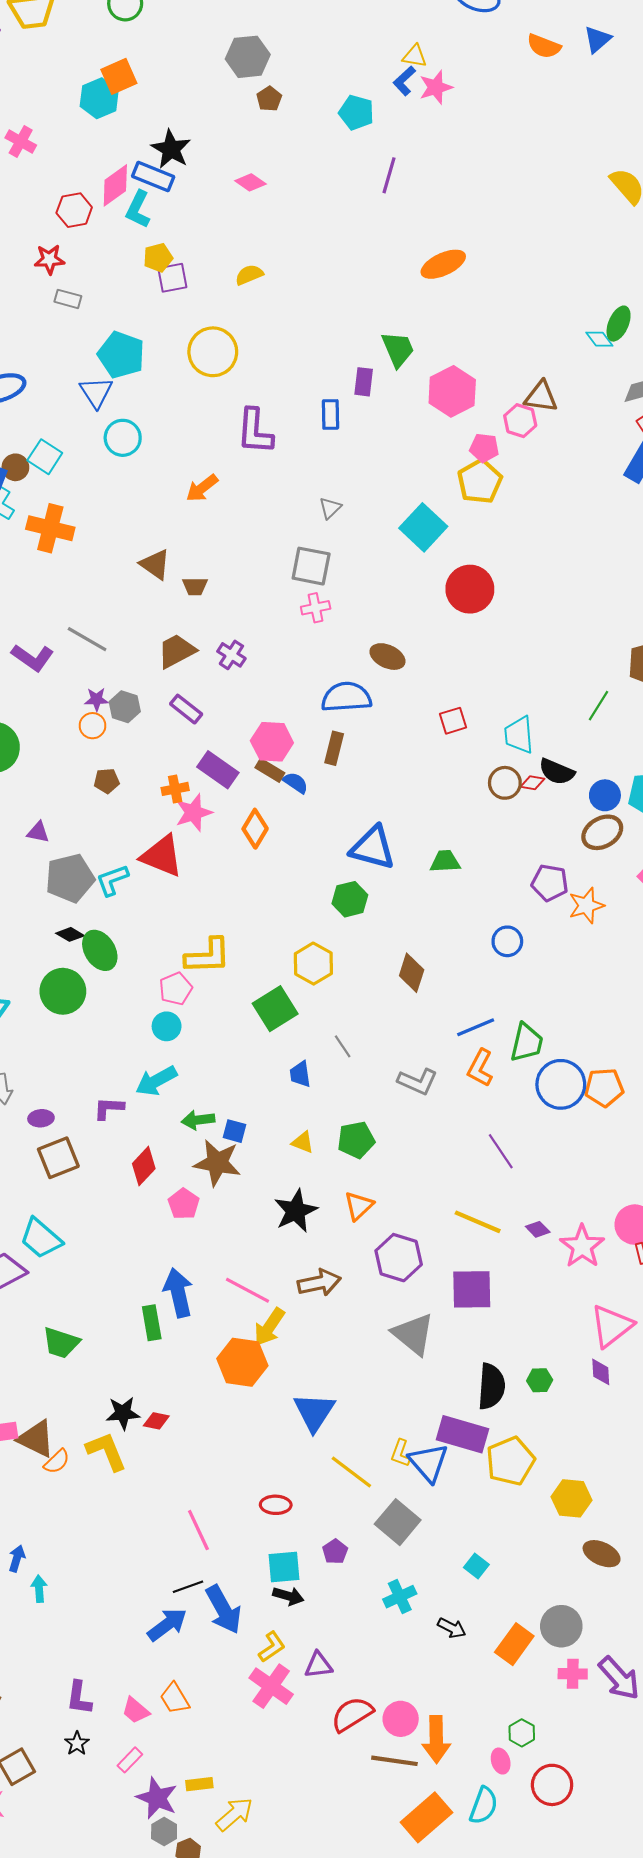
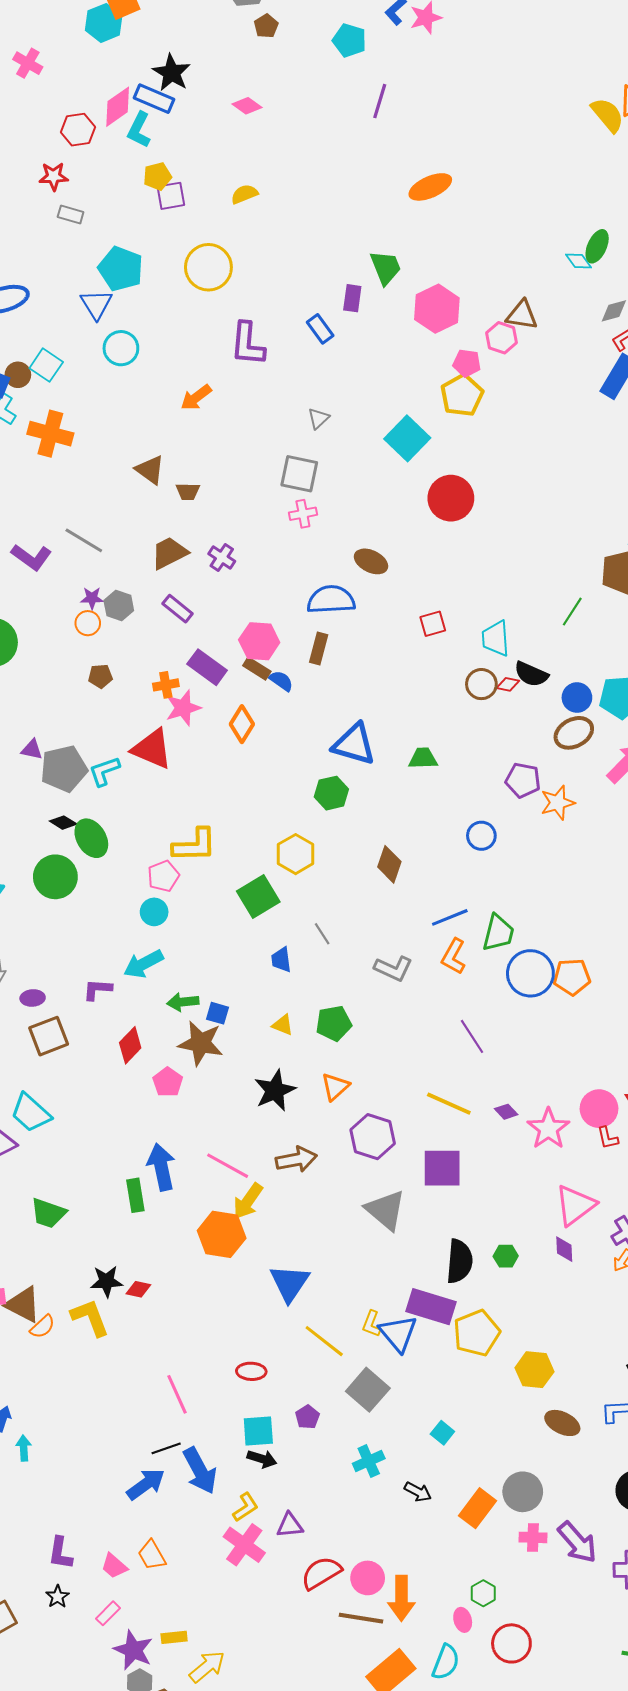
blue rectangle: (330, 414) -> (320, 329), turned -36
purple triangle: (38, 832) -> (32, 750), moved

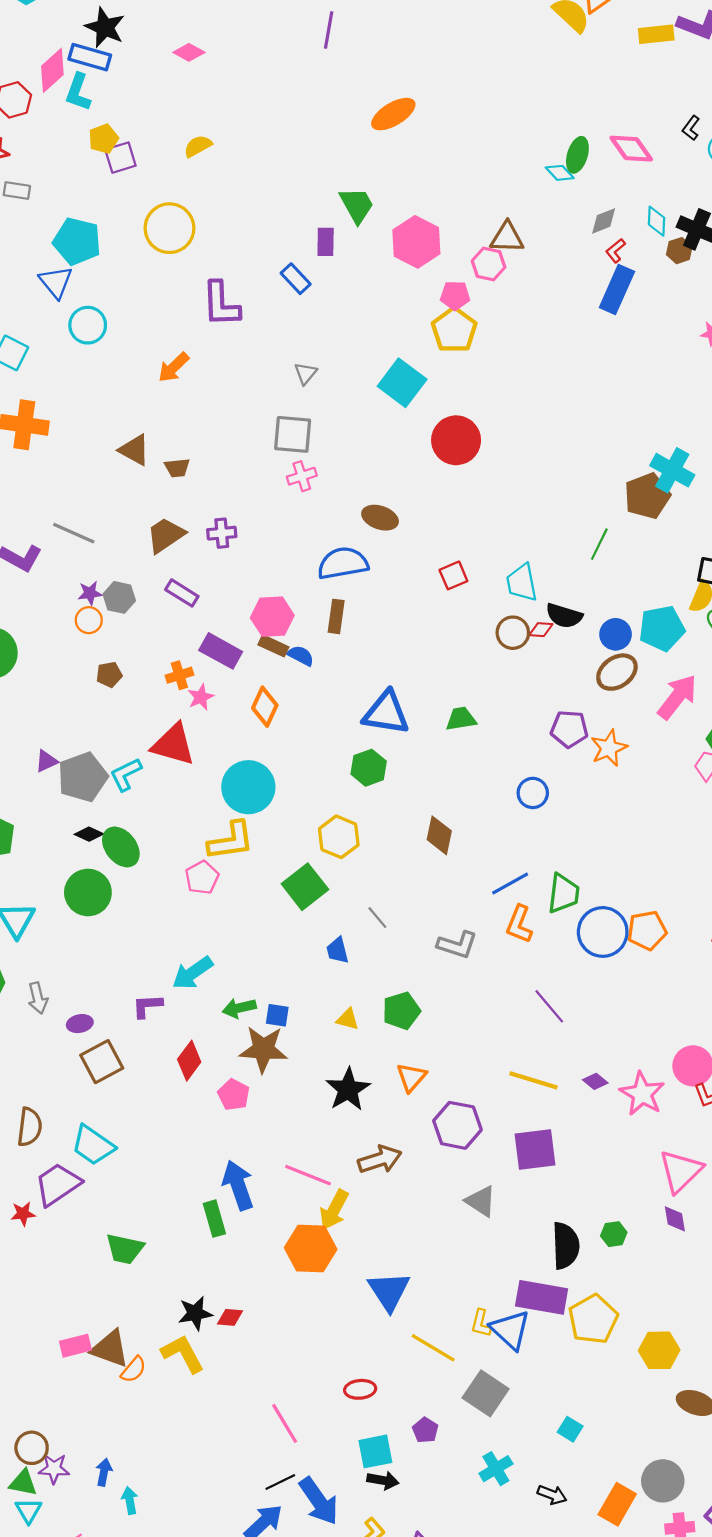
purple cross: (222, 558) -> (222, 533), turned -32
pink star: (183, 708) -> (201, 697), size x0.7
purple triangle: (32, 750) -> (46, 761), turned -30
cyan circle: (154, 912) -> (248, 787), moved, size x1.8
gray triangle: (386, 1210) -> (481, 1201), size x0.7

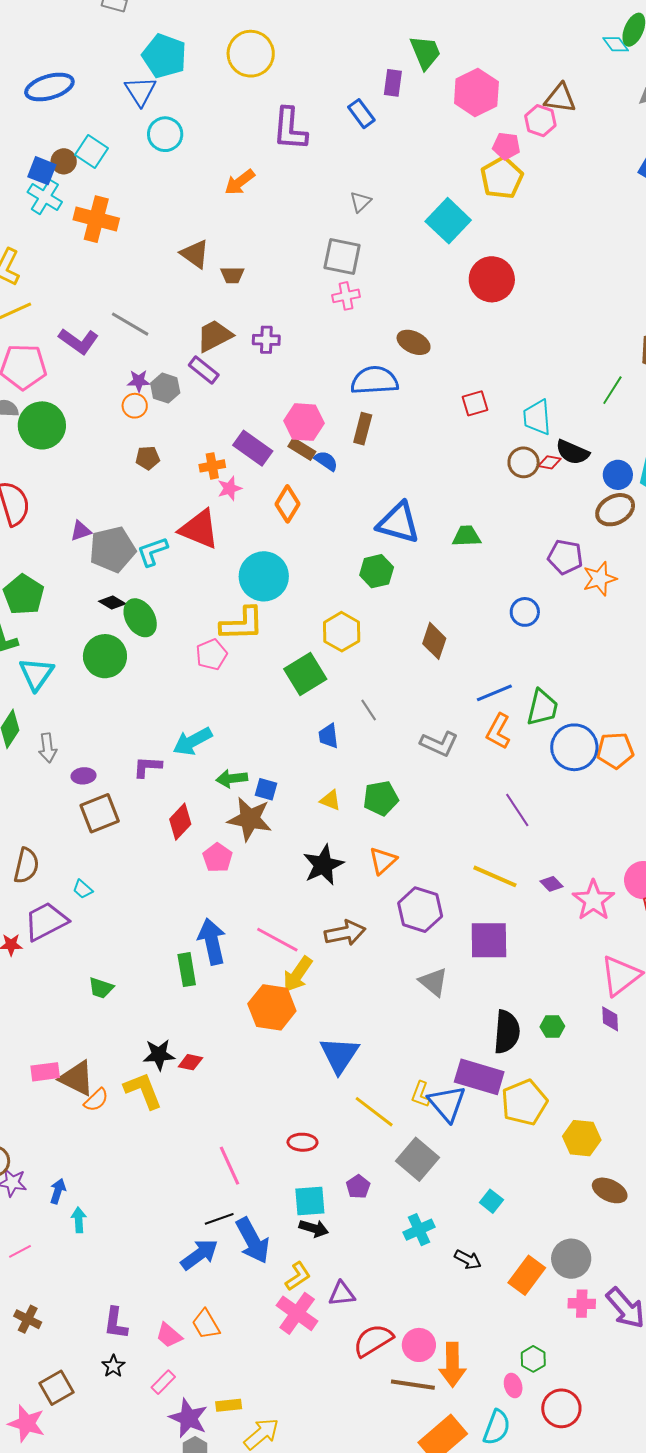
purple rectangle: (182, 593) -> (204, 370), moved
cyan trapezoid: (93, 1145) -> (83, 889), size x0.5
green trapezoid: (125, 1249) -> (101, 988), size x0.7

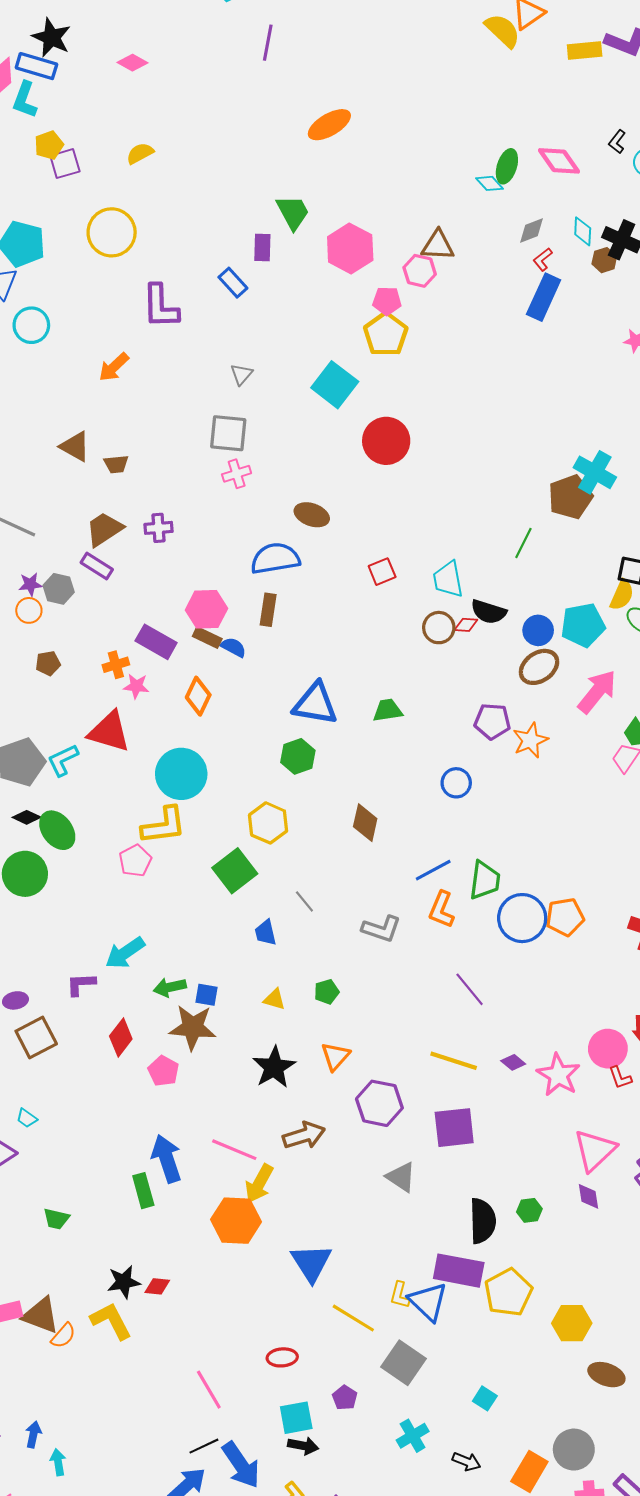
pink star: (230, 488) -> (136, 686), turned 30
green pentagon: (381, 798) -> (327, 992), size x0.7

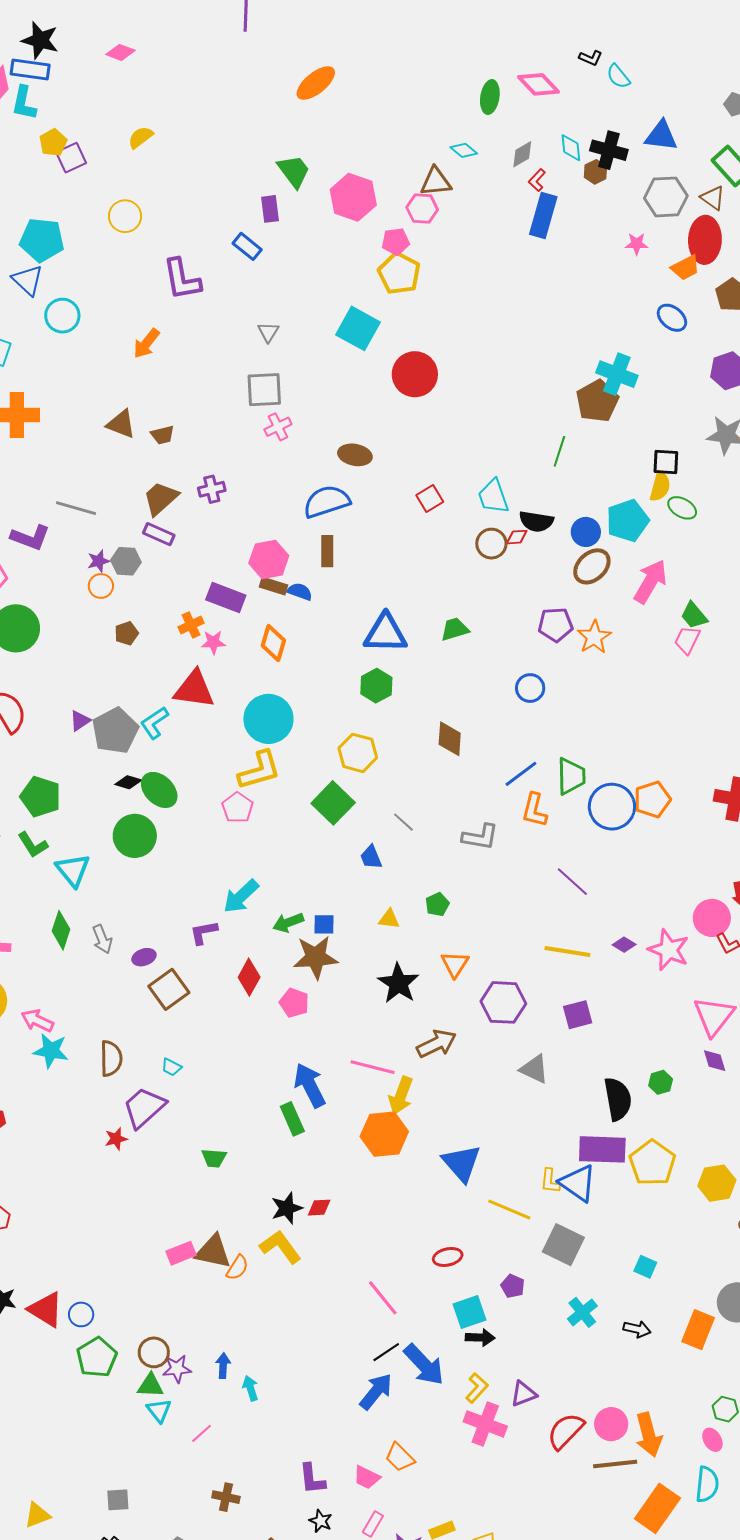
black L-shape: (617, 142) -> (591, 58), turned -95
cyan diamond: (490, 183) -> (464, 150), moved
yellow circle: (112, 232) -> (125, 216), size x0.7
purple square: (454, 1128) -> (578, 1015), size x0.7

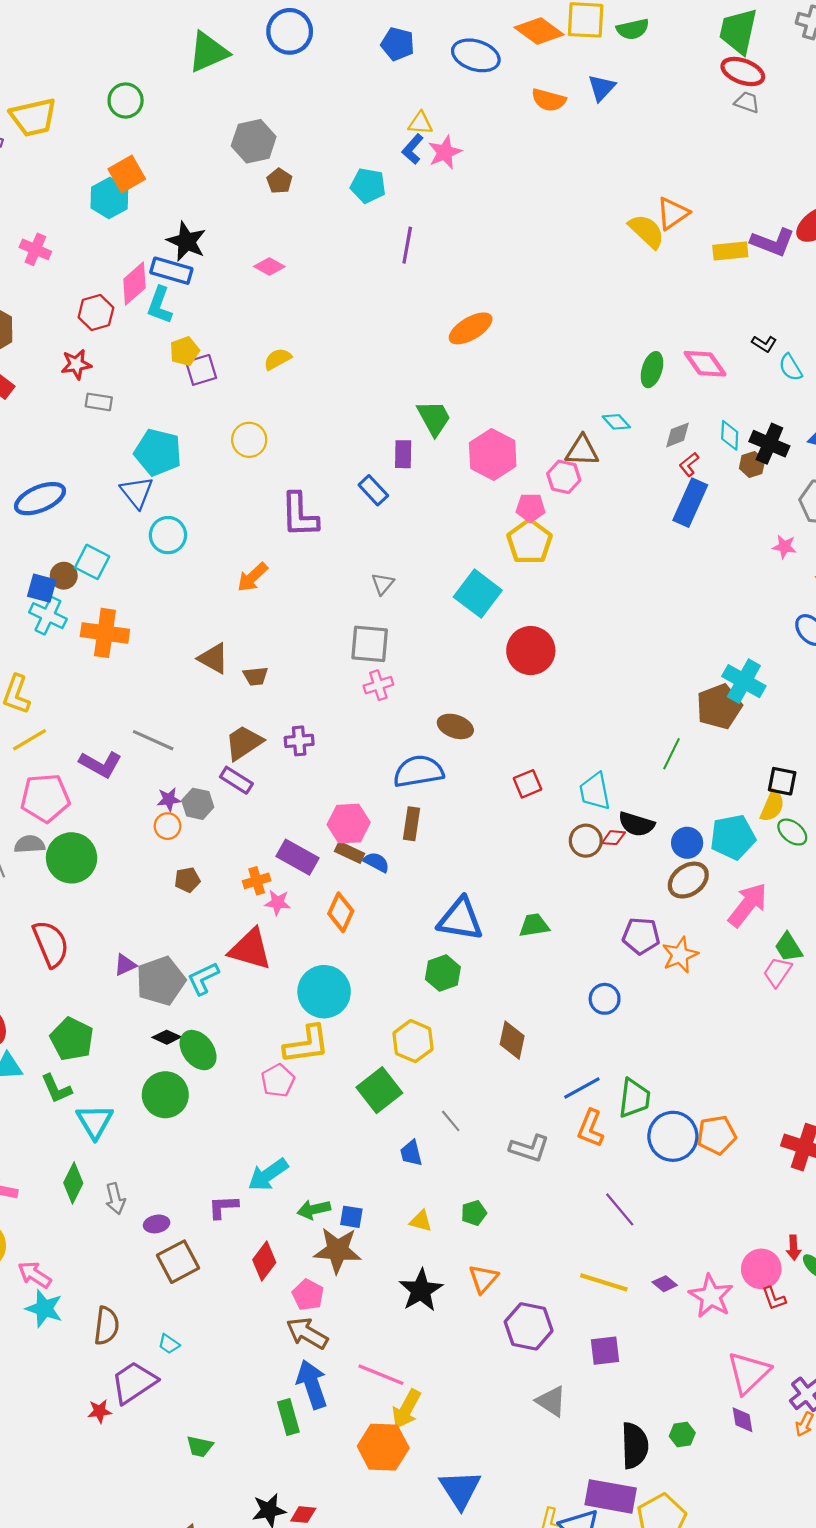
brown arrow: (436, 1044) -> (307, 1333), moved, turned -132

